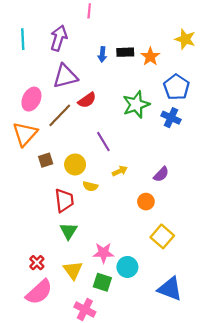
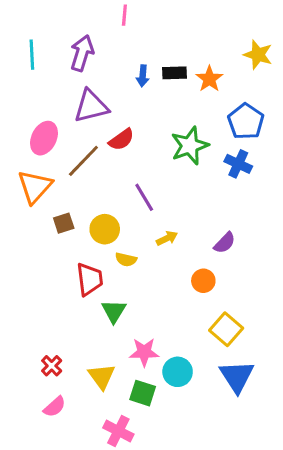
green triangle: (69, 231) -> (114, 311), moved
blue triangle: (170, 289) -> (237, 376), moved, turned 36
pink semicircle: (39, 292) -> (55, 407), size x0.6

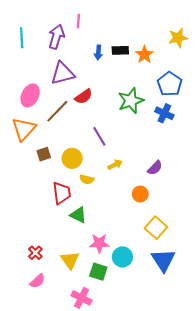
pink line: (124, 15) -> (78, 21), moved
yellow star: (258, 55) -> (178, 38), turned -30
green triangle: (114, 311) -> (78, 215), turned -36

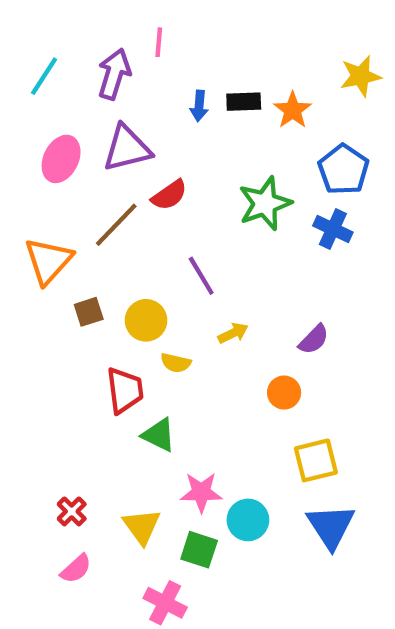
cyan line: (22, 38) -> (44, 76), turned 36
pink ellipse: (30, 95) -> (61, 159), moved
yellow square: (156, 228) -> (316, 460), turned 35

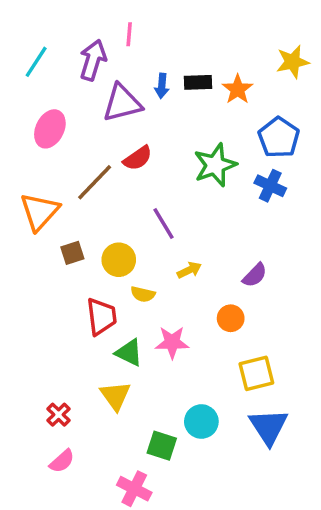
purple triangle: (127, 148) -> (122, 103), moved
pink star: (201, 492) -> (172, 342), moved
yellow triangle: (142, 526) -> (115, 396), moved

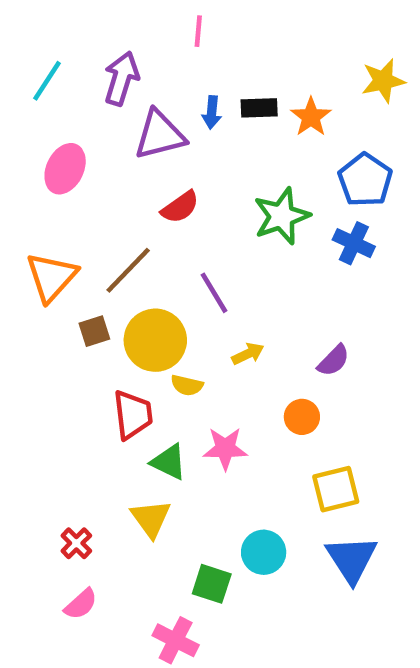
pink line: (129, 34) -> (198, 31), moved
brown line: (95, 182) -> (128, 270), moved
yellow circle: (119, 260) -> (155, 340), size x1.4

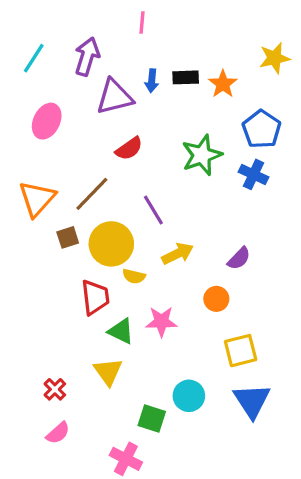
yellow arrow: (248, 354) -> (178, 254), size x1.4

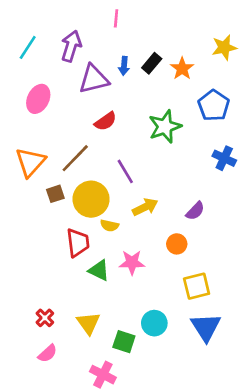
black rectangle: (186, 77) -> (152, 63), turned -48
blue cross: (254, 174) -> (224, 158), moved
yellow triangle: (108, 372) -> (88, 323), moved

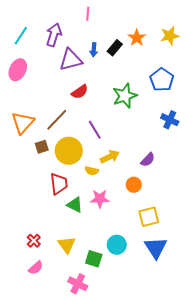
orange star: (182, 69) -> (137, 38), moved
pink ellipse: (38, 99) -> (18, 70), moved
yellow semicircle: (109, 225) -> (92, 171), moved

